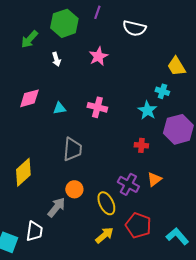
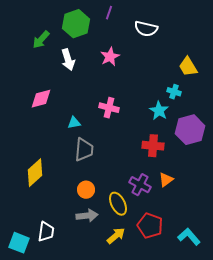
white arrow: (56, 59) -> (68, 60), size x1.5
cyan triangle: (59, 108) -> (74, 123), moved
red cross: (141, 145) -> (153, 146), size x1.5
gray arrow: (56, 207) -> (87, 216), moved, turned 45

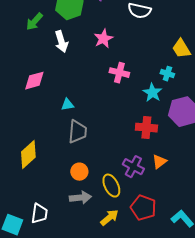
pink cross: (109, 108) -> (119, 73), moved

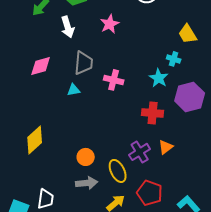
pink cross: (119, 73) -> (114, 80), moved
gray trapezoid: (77, 132) -> (84, 63), moved
purple cross: (133, 167) -> (140, 152), turned 30

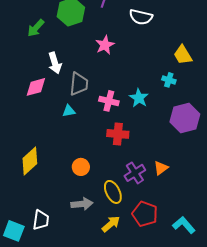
white arrow: (68, 27) -> (55, 63), moved
cyan star: (159, 78) -> (139, 98), moved
red cross: (153, 113) -> (118, 134), moved
orange circle: (86, 157) -> (81, 167), moved

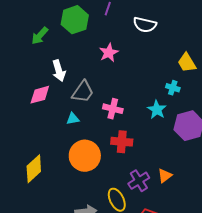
gray trapezoid: (79, 84) -> (83, 92), turned 30
cyan star: (139, 98) -> (157, 110), moved
orange circle: (81, 167) -> (85, 156), moved, size x1.8

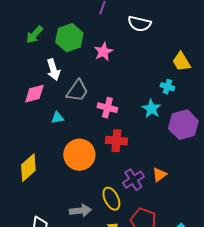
green hexagon: (75, 20) -> (69, 38), moved
cyan triangle: (73, 119) -> (57, 118), moved

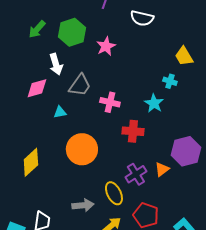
purple hexagon: (183, 125) -> (186, 151), moved
red cross: (116, 141) -> (133, 131), moved

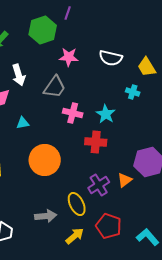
white semicircle: (142, 18) -> (111, 58), moved
green hexagon: (72, 32) -> (43, 30), moved
pink star: (106, 46) -> (69, 57), turned 30
gray trapezoid: (80, 85) -> (55, 87), moved
cyan star: (154, 103) -> (106, 114), moved

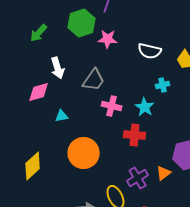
pink star: (69, 57) -> (108, 39), moved
cyan cross: (133, 92) -> (163, 85), moved, turned -32

